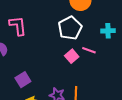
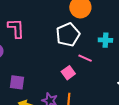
pink square: (72, 56) -> (68, 73), moved
purple square: (23, 80) -> (17, 82), turned 35

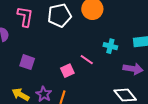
white pentagon: (68, 35) -> (59, 15), moved
purple square: (17, 82) -> (27, 62), moved

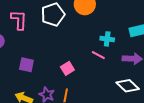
pink line: (87, 60) -> (98, 55), moved

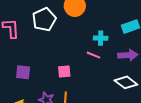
pink square: (67, 68) -> (64, 72), turned 32

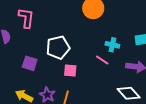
white pentagon: (44, 19) -> (58, 48), moved

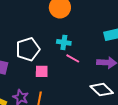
cyan cross: (112, 45) -> (64, 42), moved

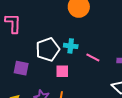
cyan cross: (64, 42) -> (71, 46), moved

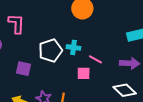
pink square: (62, 71) -> (84, 73), moved

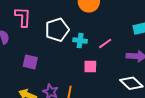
white pentagon: (50, 51) -> (57, 30), moved
pink line: (96, 59) -> (105, 43), moved, turned -64

